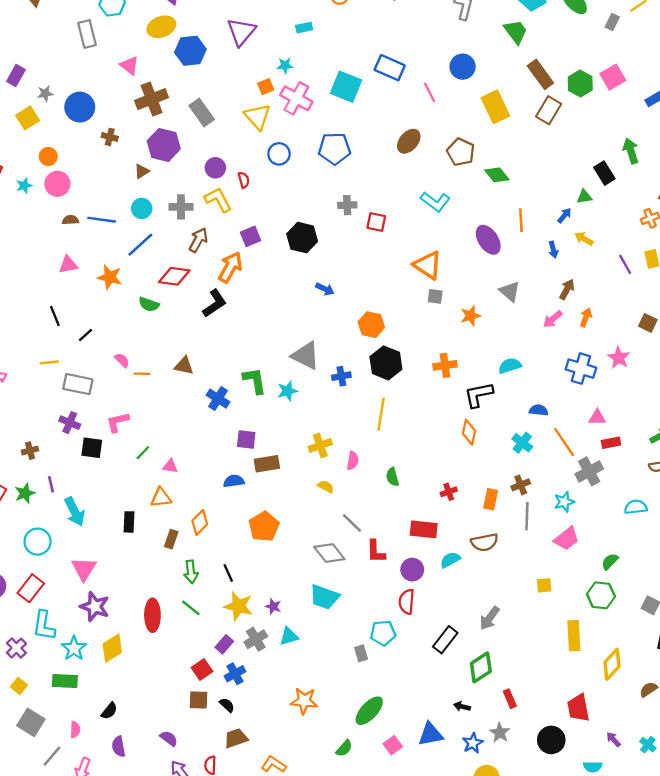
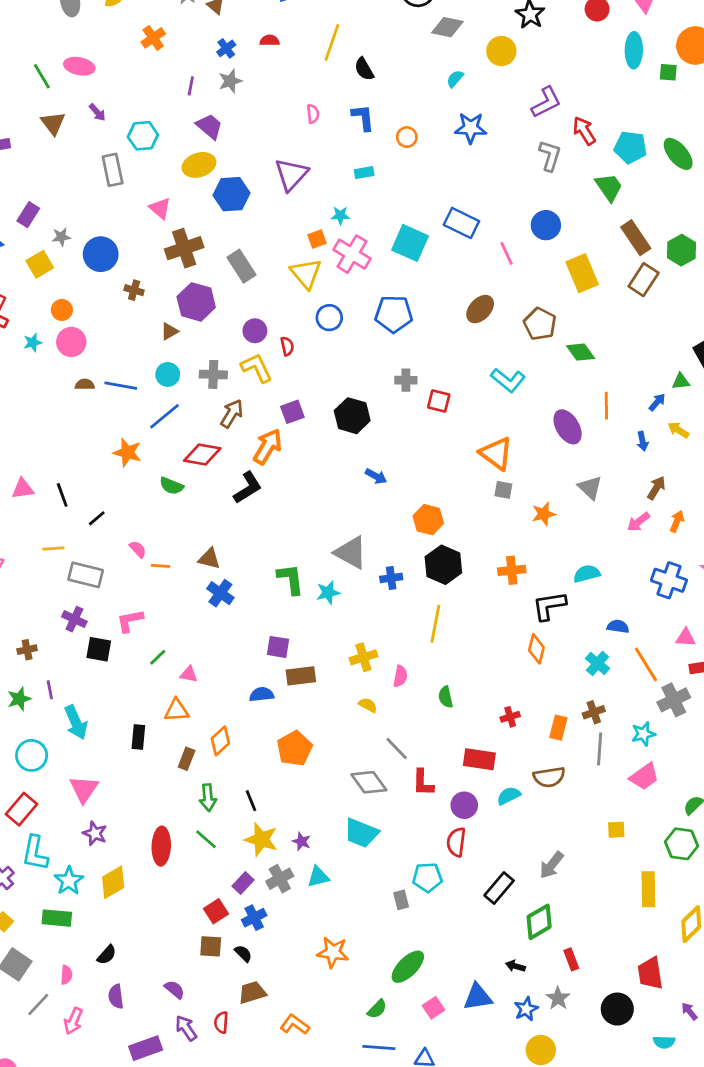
pink triangle: (68, 265) -> (23, 489), moved
blue cross: (218, 399) -> (220, 593), moved
purple star: (95, 607) -> (95, 833), size x0.7

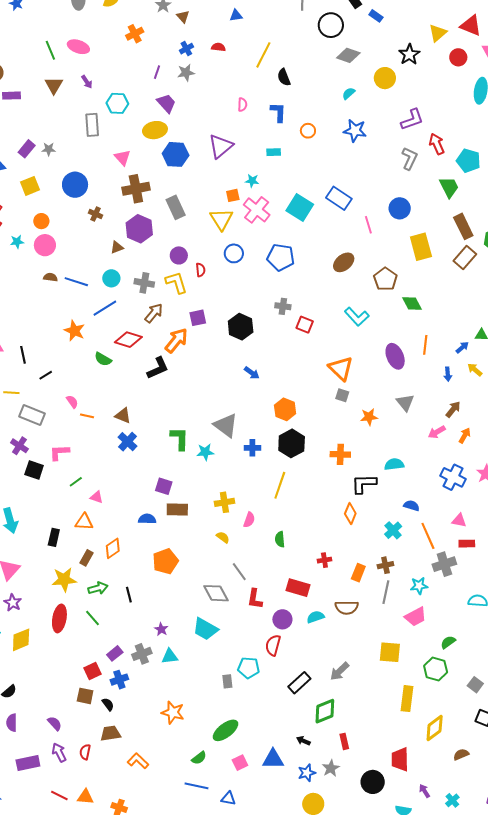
gray star: (61, 237) -> (49, 149), moved
green arrow: (208, 798) -> (98, 588), turned -108
yellow square: (616, 830) -> (390, 652), size x1.6
yellow star: (261, 839) -> (64, 580), moved, turned -30

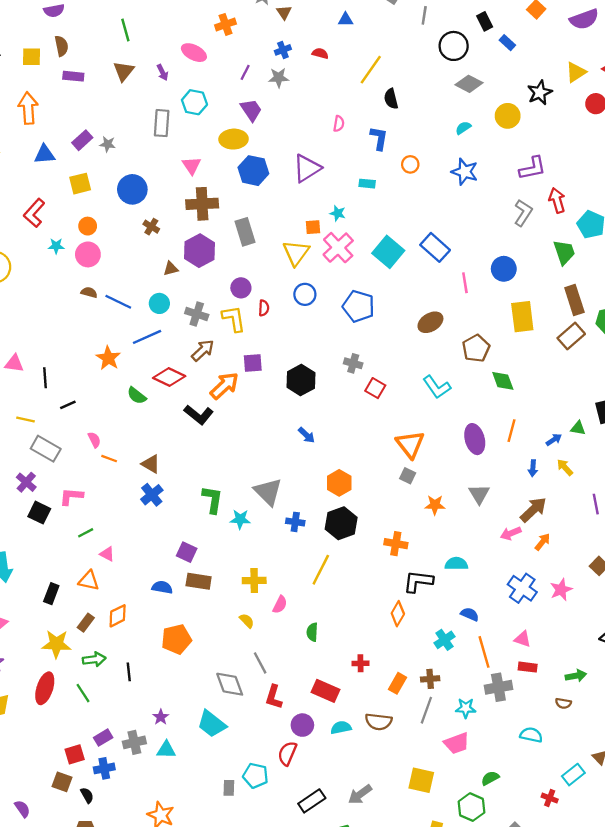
pink ellipse: (78, 47) -> (194, 53), moved
black L-shape: (158, 368) -> (199, 415), turned 55
brown arrow: (453, 409) -> (533, 510), size x1.4

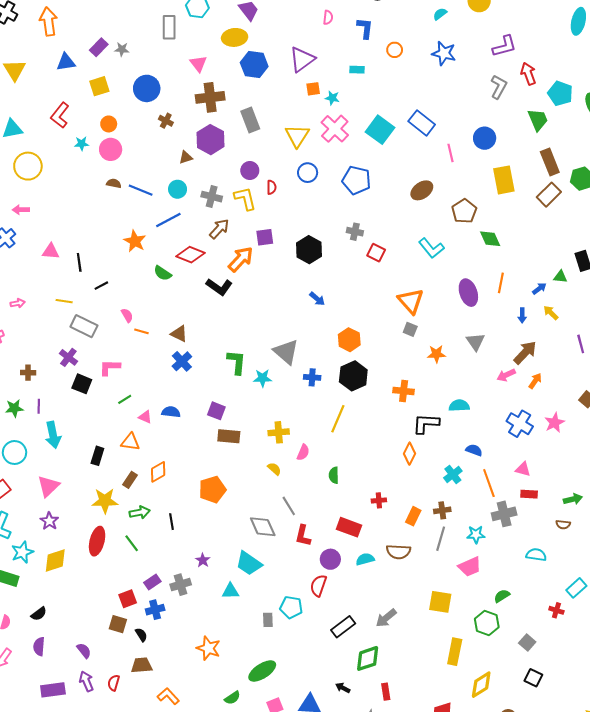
orange square: (313, 227) -> (313, 89), moved
blue semicircle: (162, 587) -> (171, 412), moved
cyan triangle: (166, 750) -> (230, 591), moved

